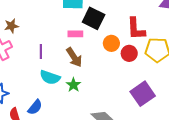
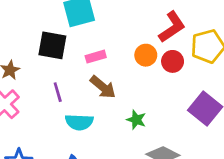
black square: (94, 18) -> (52, 45), moved
red L-shape: (136, 29) -> (172, 27), turned -105
green star: (73, 85) -> (136, 120), moved

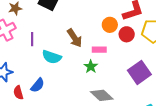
pink rectangle: (96, 57) -> (99, 50), moved
purple line: (58, 92) -> (32, 39), moved

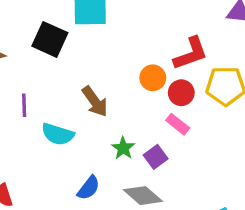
pink rectangle: (99, 50) -> (178, 124), moved, turned 40
purple square: (139, 72) -> (156, 157), moved, size x0.6
blue semicircle: (38, 85) -> (89, 188), moved

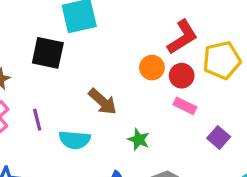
purple square: (156, 157) -> (219, 138), moved

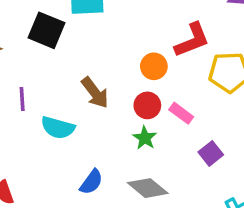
red circle: (182, 76) -> (147, 105), moved
green star: (139, 140) -> (145, 138), moved

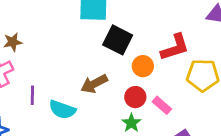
black square: (47, 30) -> (118, 40), moved
brown arrow: (95, 93) -> (94, 84), turned 96
purple line: (22, 99) -> (32, 95), moved

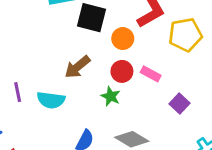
green star: (131, 123) -> (111, 96), moved

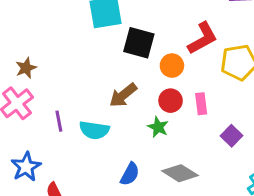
pink rectangle: (151, 74) -> (201, 104), turned 54

